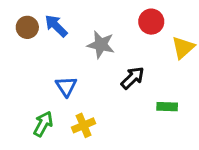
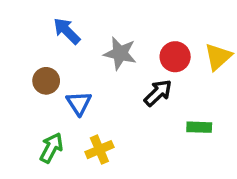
red circle: (151, 22) -> (175, 57), moved
brown circle: (27, 27) -> (46, 81), moved

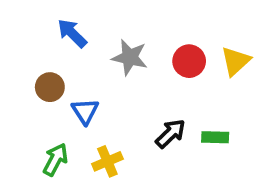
black arrow: (158, 93) -> (171, 134), moved

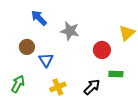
red circle: (189, 61) -> (102, 50), moved
black arrow: (171, 134) -> (92, 87), moved
green arrow: (55, 160) -> (18, 84), moved

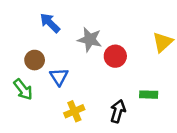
red circle: (102, 50) -> (115, 56), moved
green arrow: (18, 84) -> (23, 89), moved, turned 114
black arrow: (92, 87) -> (118, 111), turned -30

